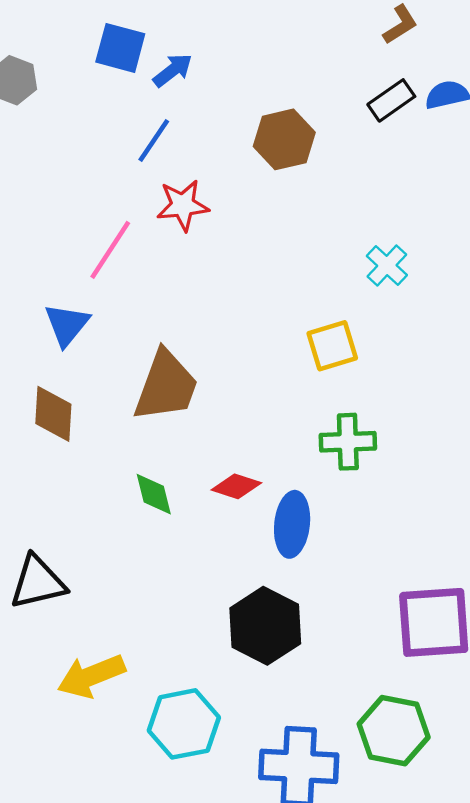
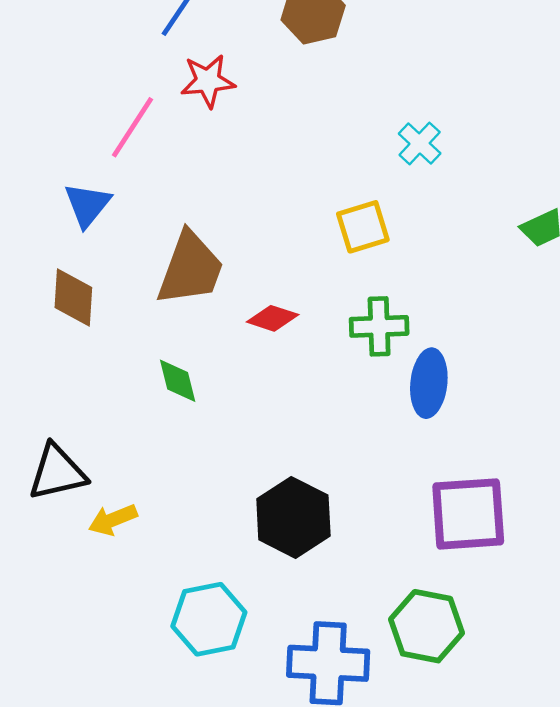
red diamond: (236, 486) -> (273, 318), moved
blue ellipse: (292, 524) -> (429, 383), moved
yellow arrow: (91, 676) -> (113, 520), moved, size x0.7

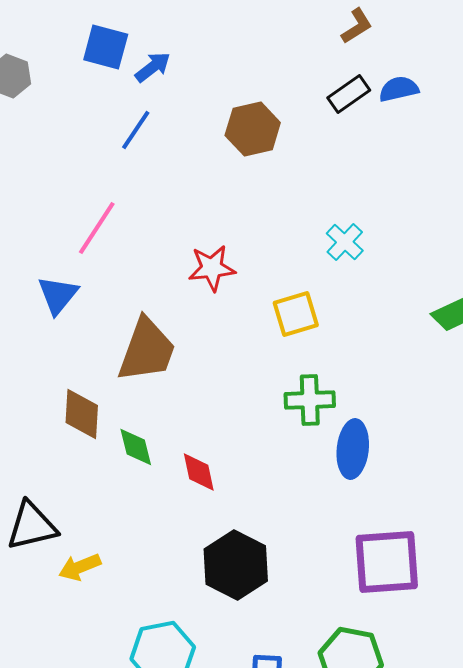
red star: (208, 81) -> (212, 268), moved
brown diamond: (73, 297) -> (82, 414), moved
red diamond: (273, 318) -> (199, 472), moved, turned 60

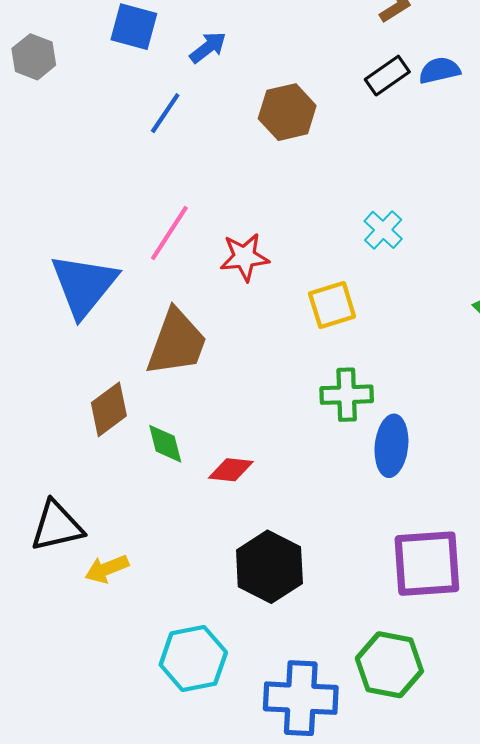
blue arrow: (153, 67) -> (208, 47), moved
pink line: (97, 228) -> (169, 233), moved
blue triangle: (58, 295) -> (84, 285), size x1.6
brown diamond: (82, 414) -> (109, 409), turned 50
red diamond: (199, 472) -> (231, 470), turned -72

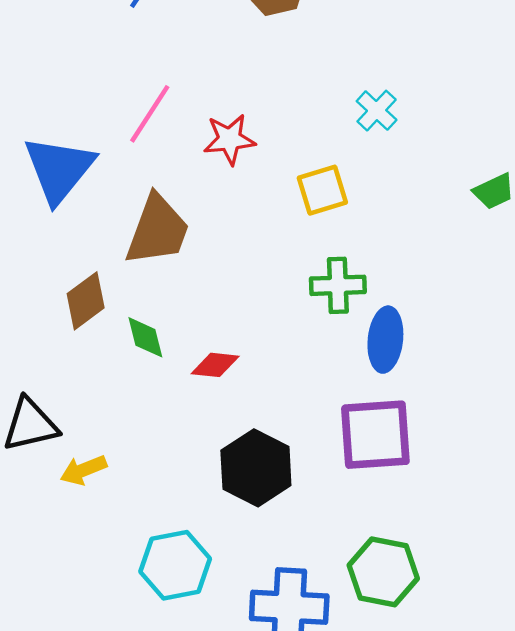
purple square: (427, 564) -> (375, 435), moved

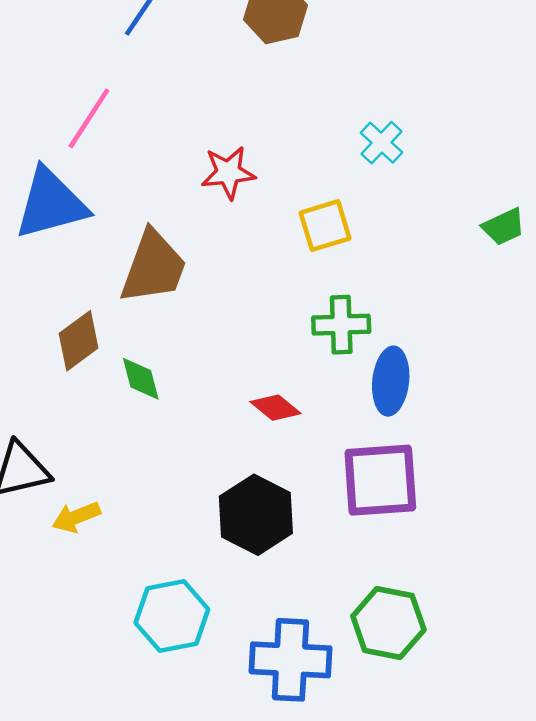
pink line: (150, 114) -> (89, 118), moved
blue triangle: (59, 169) -> (51, 204), turned 36
red diamond: (215, 365) -> (276, 408), moved, turned 33

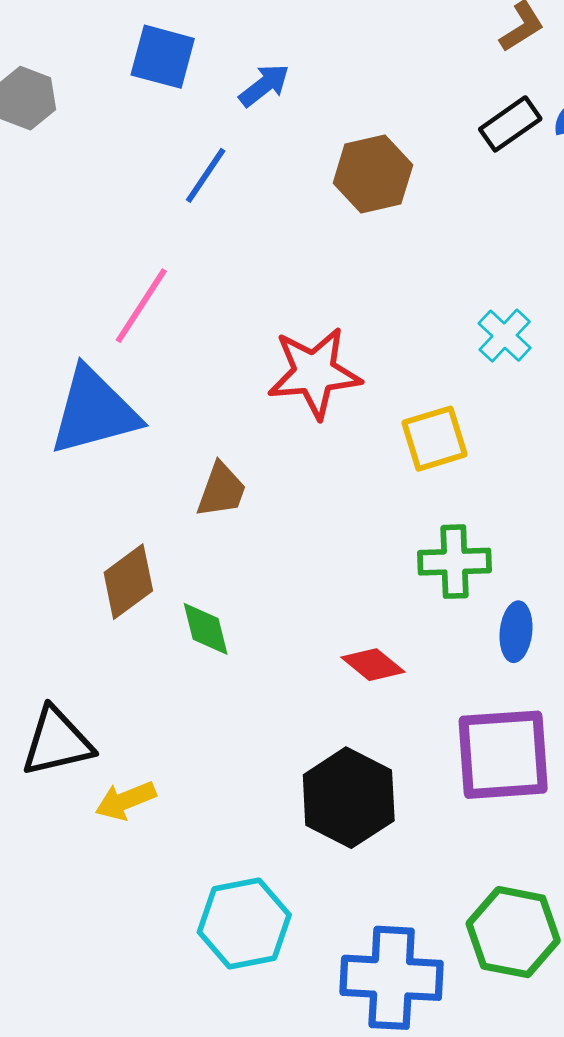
red star: (228, 173) -> (314, 373), size x1.4
brown trapezoid: (153, 267) -> (221, 490), size x0.6
blue ellipse: (391, 381) -> (516, 632), size x0.7

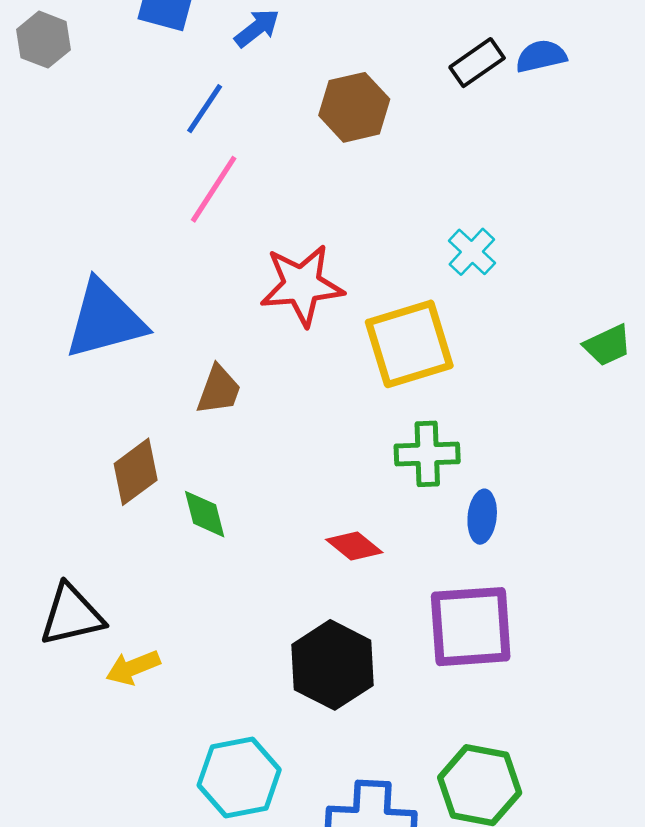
pink line: (141, 306) -> (214, 189), moved
yellow square: (434, 439) -> (409, 344), size x1.5

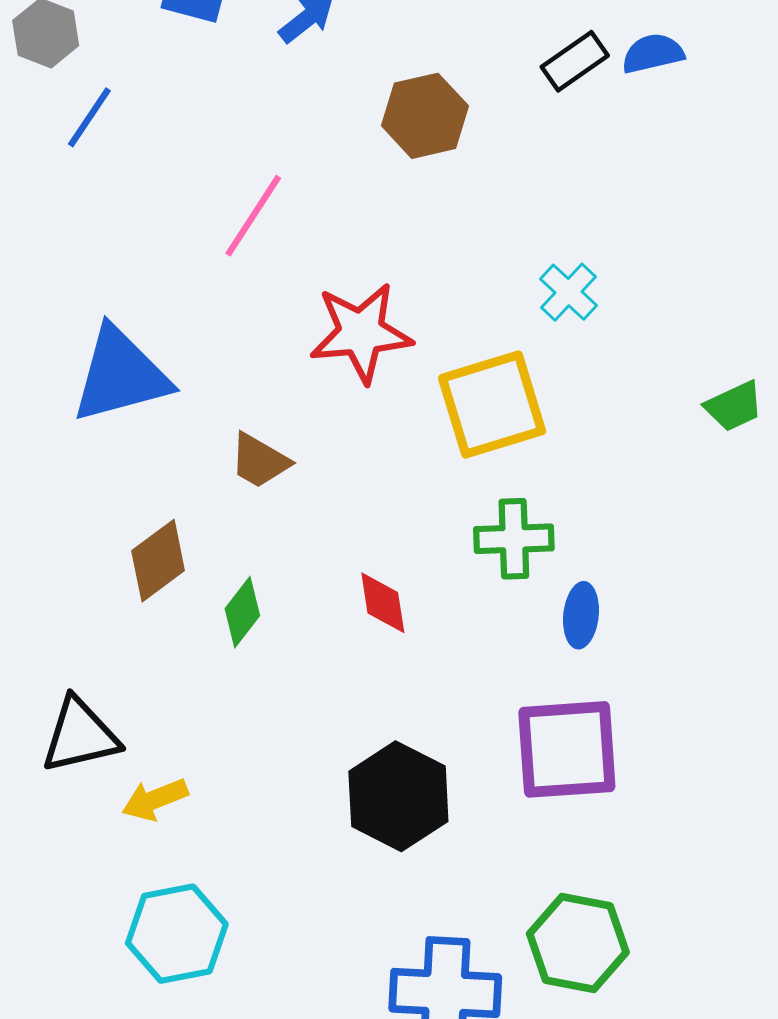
blue line: (205, 109) -> (89, 117), moved
brown trapezoid: (219, 390) -> (259, 461), turned 100
green diamond: (205, 514) -> (242, 612), turned 52
red diamond: (354, 546) -> (383, 603), moved, turned 42
cyan hexagon: (239, 777) -> (177, 934), moved

